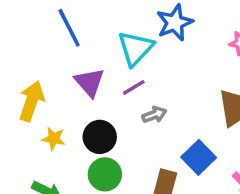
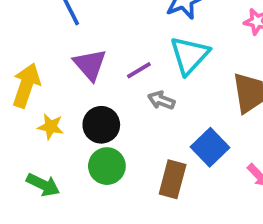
cyan triangle: (136, 48) -> (189, 55), moved
gray arrow: (154, 115) -> (161, 100), turned -140

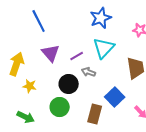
black circle: (101, 125) -> (69, 84), moved

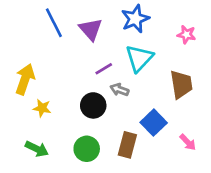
purple triangle: (51, 53) -> (91, 29), moved
green circle: (60, 107) -> (87, 149), moved

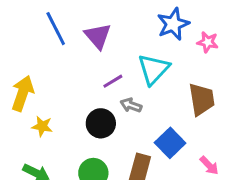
blue star: (135, 19) -> (173, 24), moved

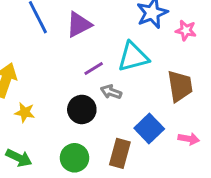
purple triangle: (98, 36) -> (79, 25), turned 44
cyan triangle: (153, 69) -> (133, 57), turned 32
pink arrow: (209, 165) -> (189, 139), moved, turned -36

